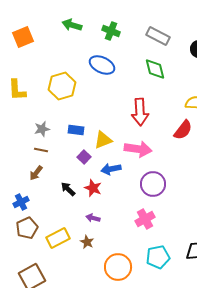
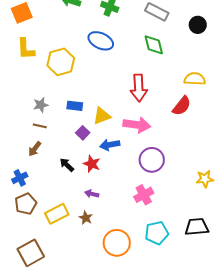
yellow L-shape: (17, 90) -> (26, 49), moved

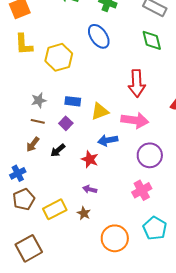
blue ellipse: (101, 41) -> (99, 36), turned 30
purple square: (83, 133) -> (66, 123), moved
black arrow: (67, 165) -> (58, 150), moved, turned -84
cyan pentagon: (157, 233) -> (155, 228), turned -30

